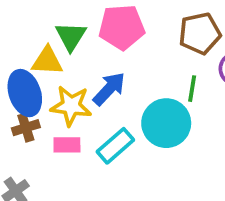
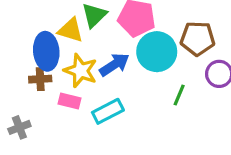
green line: (192, 89) -> (179, 95), moved
cyan circle: (166, 123) -> (157, 52), moved

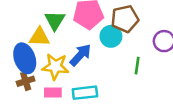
brown pentagon: (198, 38) -> (125, 19), moved
cyan circle: (157, 52) -> (111, 36), size x0.7
cyan rectangle: (108, 111) -> (85, 93), turned 35

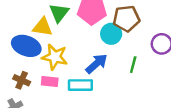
blue arrow: (80, 55) -> (97, 64), moved
blue ellipse: (25, 58) -> (26, 46), turned -56
brown cross: (26, 81) -> (22, 80), moved, turned 35

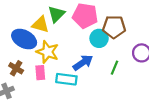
pink rectangle: (50, 82) -> (40, 73), turned 72

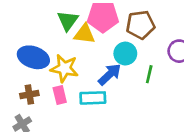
yellow triangle: (40, 24) -> (84, 34), moved
cyan circle: (99, 38) -> (125, 54), moved
brown cross: (16, 68) -> (29, 94), turned -32

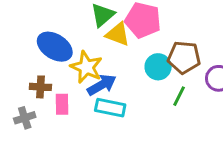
brown pentagon: (140, 25) -> (184, 57), moved
blue arrow: (110, 74) -> (102, 85), moved
pink rectangle: (60, 95) -> (62, 104), moved

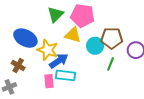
yellow triangle: (118, 34) -> (73, 35), moved
brown cross: (40, 87) -> (18, 66), turned 32
pink rectangle: (62, 104) -> (49, 81), moved

